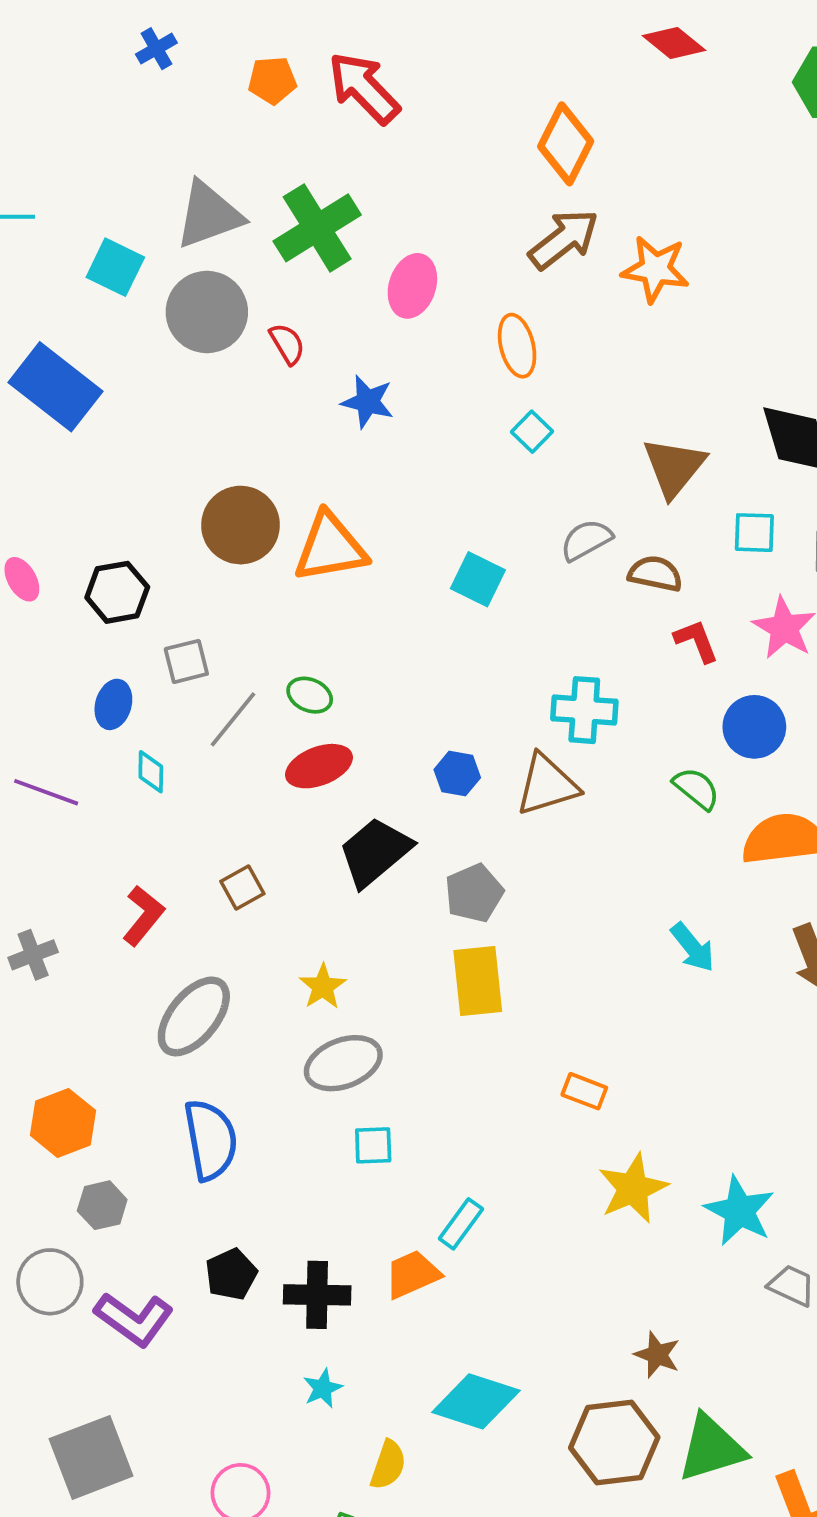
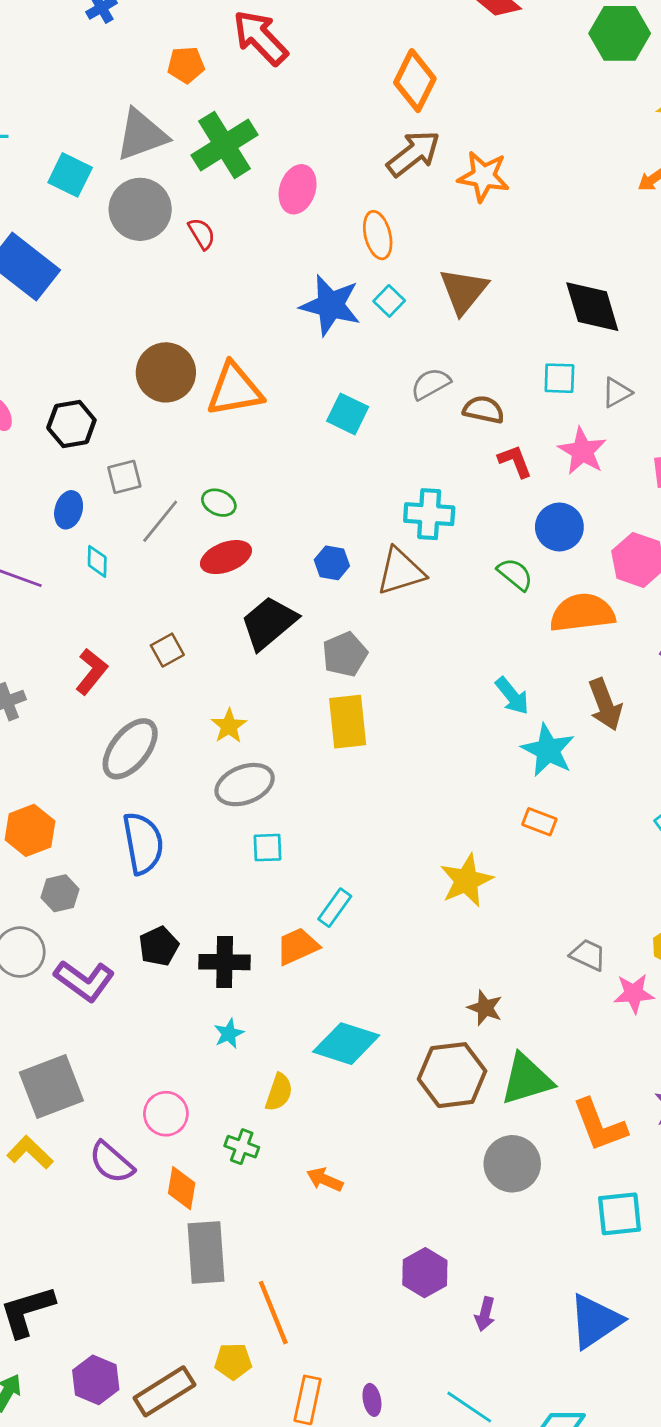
orange pentagon: (272, 80) -> (186, 65), moved
blue star: (368, 402) -> (330, 305), moved, size x1.5
brown triangle: (674, 467) -> (464, 291), moved
orange rectangle: (584, 1091) -> (539, 822), moved
cyan star: (739, 1211) -> (548, 750), moved

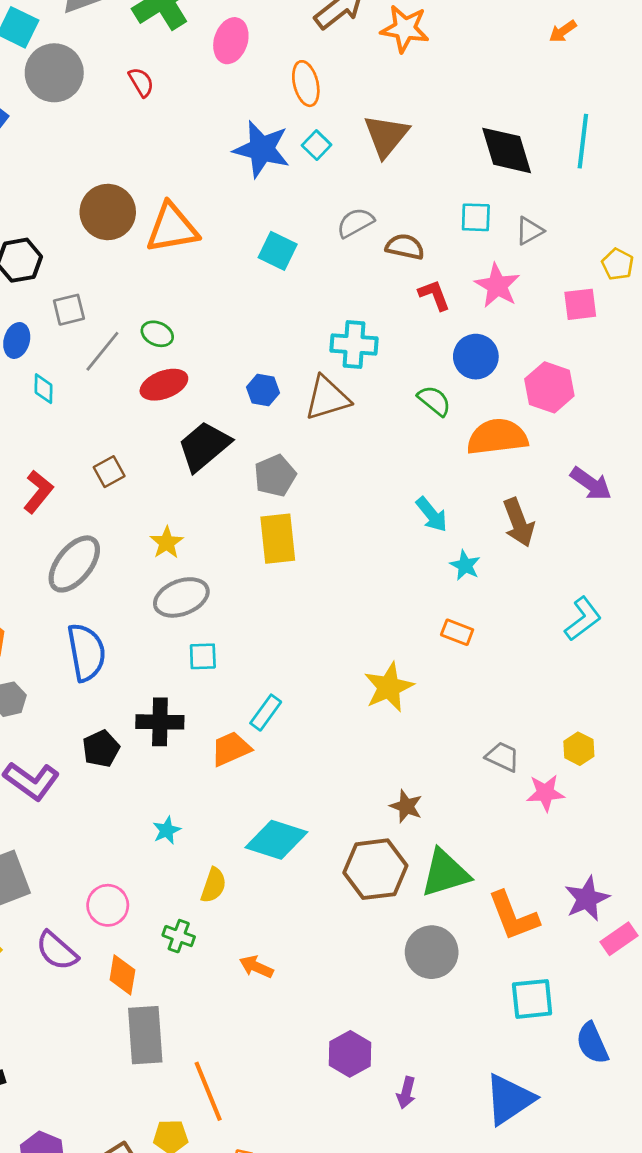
gray circle: (140, 209) -> (54, 73), moved
cyan star: (548, 750) -> (465, 565), size x0.6
black cross: (225, 962) -> (160, 722), moved

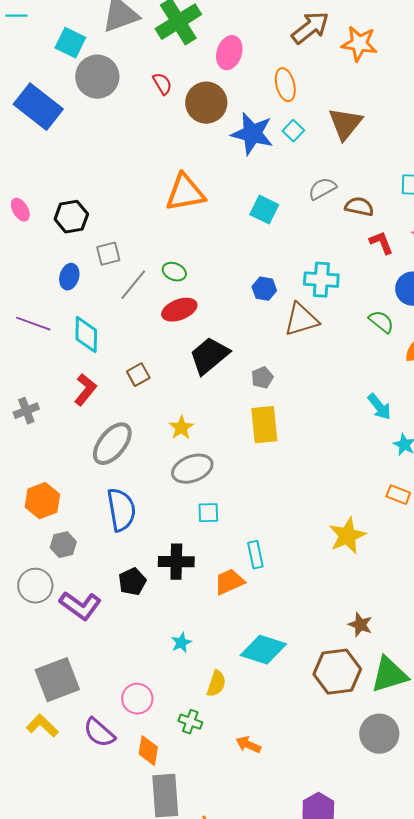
brown circle: (108, 212) -> (206, 103), moved
cyan diamond: (43, 389) -> (86, 335), moved, size x1.6
blue hexagon: (263, 390) -> (264, 289), moved
gray pentagon: (275, 476) -> (262, 378), size x0.7
cyan rectangle: (266, 713) -> (255, 555), turned -48

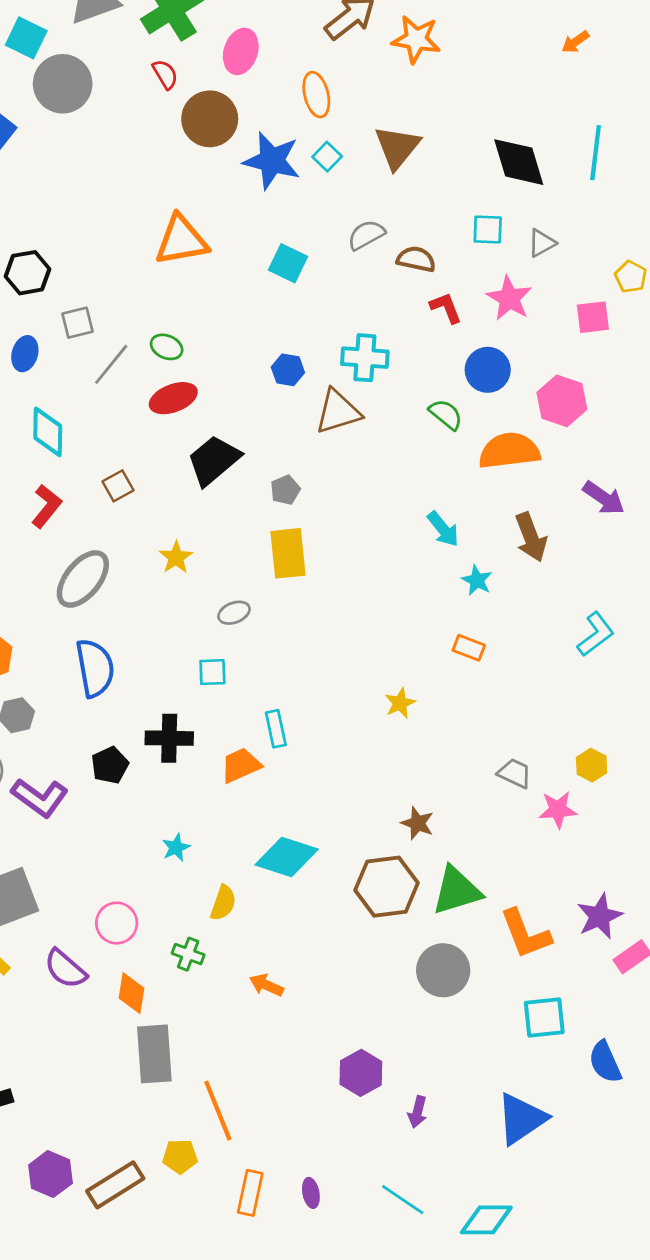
red semicircle: (162, 84) -> (165, 74), moved
gray ellipse: (192, 469) -> (234, 613), moved, size x0.6
yellow star: (347, 536) -> (400, 703), size x0.6

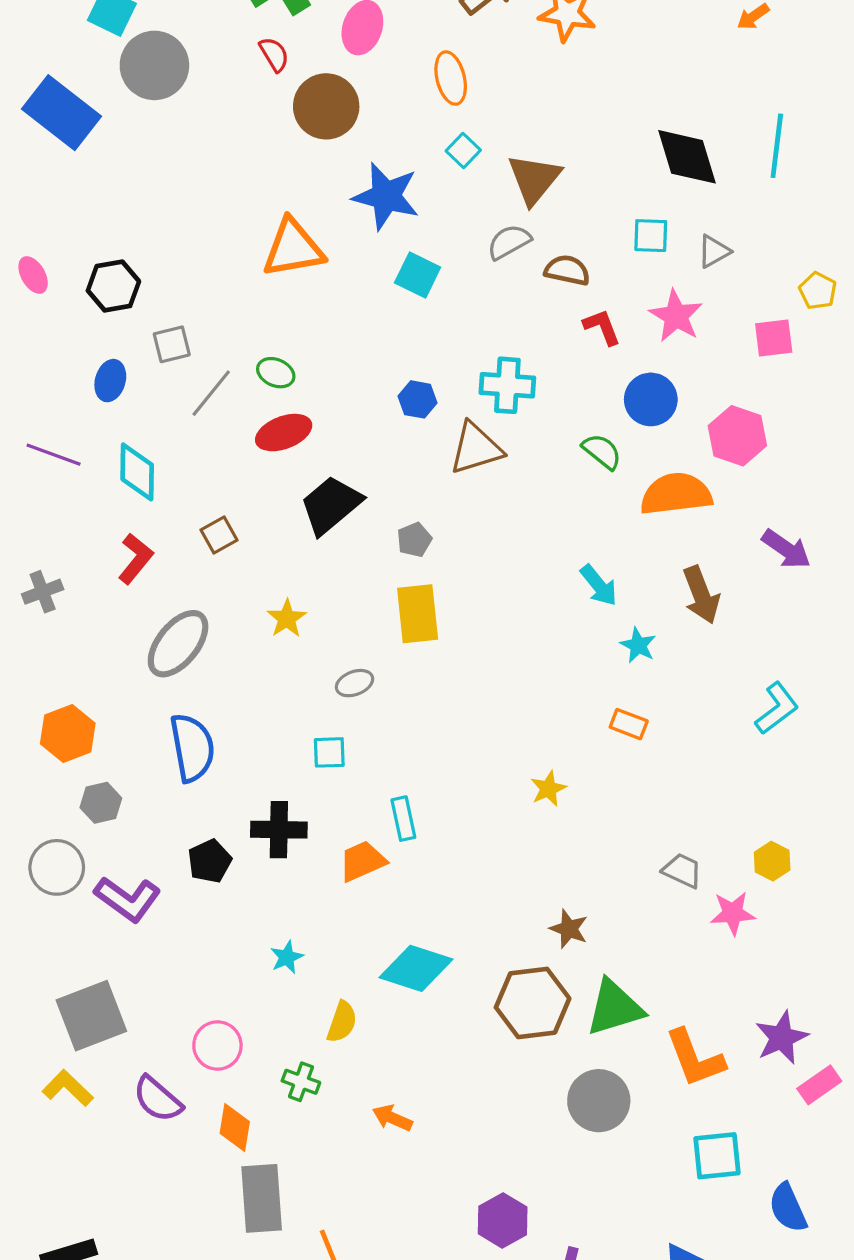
brown triangle: (397, 147) -> (534, 179), moved
blue star: (272, 161) -> (386, 196), moved

